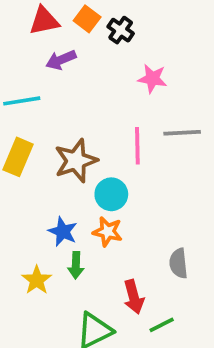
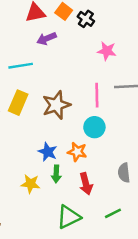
cyan circle: (111, 194) -> (94, 127), moved
yellow star: (37, 280) -> (30, 184), turned -30
red arrow: (134, 297) -> (86, 184), moved

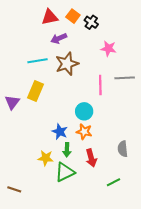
brown star: (56, 105) -> (67, 64), moved
cyan circle: (94, 127) -> (84, 111), moved
green triangle: (69, 217) -> (65, 172), moved

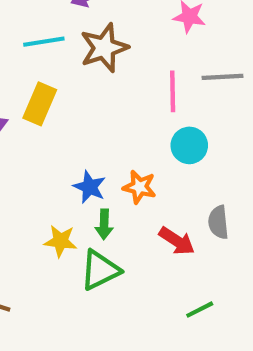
cyan circle: (84, 111) -> (189, 145), moved
red arrow: (91, 158) -> (177, 241), moved, turned -42
green line: (114, 182) -> (200, 310), moved

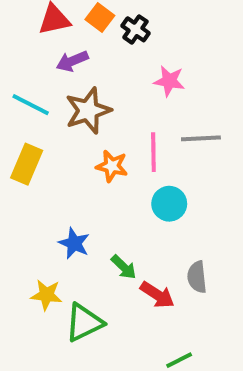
cyan line: (44, 42) -> (31, 105), turned 36
orange star: (139, 187) -> (112, 166), moved
green arrow: (104, 224) -> (124, 267), moved, turned -48

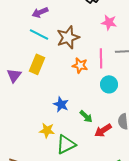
purple arrow: (72, 61) -> (40, 12), moved
red arrow: (157, 295) -> (103, 130), turned 114

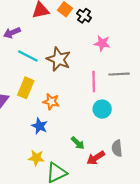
purple arrow: (40, 12) -> (12, 33), moved
brown star: (68, 37) -> (59, 59), turned -30
orange star: (80, 65) -> (51, 102), moved
blue star: (61, 104) -> (40, 126), moved

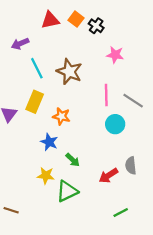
cyan line: (28, 56) -> (37, 68), turned 36
gray line: (119, 74) -> (133, 101), moved, turned 36
green arrow: (78, 143) -> (73, 160), moved

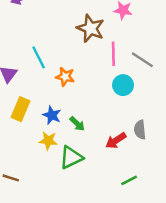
cyan line: (37, 68) -> (39, 57), moved
brown star: (69, 72) -> (90, 28), moved
yellow rectangle: (35, 102) -> (20, 109), moved
blue star: (49, 142) -> (52, 115), moved

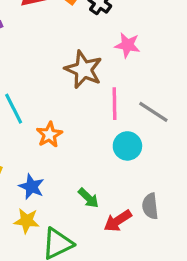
orange star: (65, 77) -> (49, 135), turned 30
green arrow: (77, 124) -> (88, 198), moved

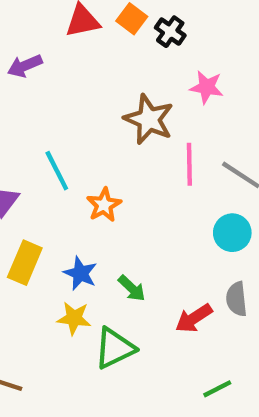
cyan circle: (127, 146) -> (232, 233), moved
green arrow: (88, 198) -> (132, 288), moved

